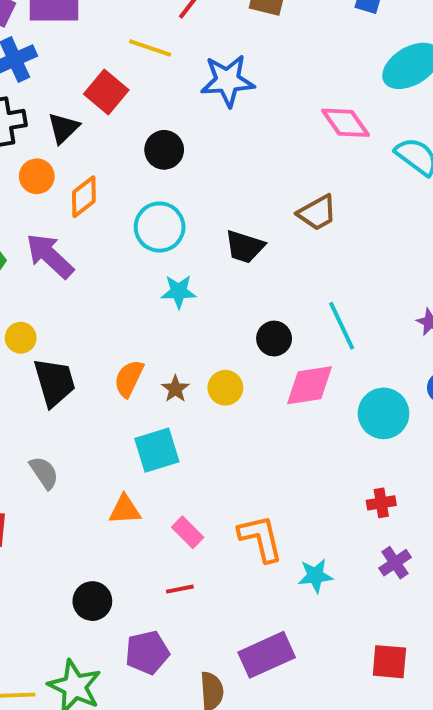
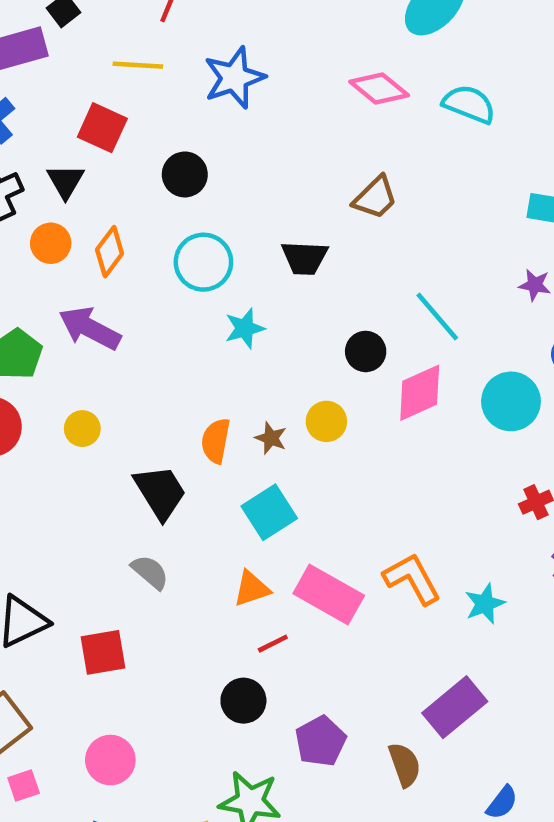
black trapezoid: (54, 382) -> (160, 492), moved
pink rectangle: (188, 532) -> (329, 594), size x1.8
red line: (180, 589) -> (273, 644), moved

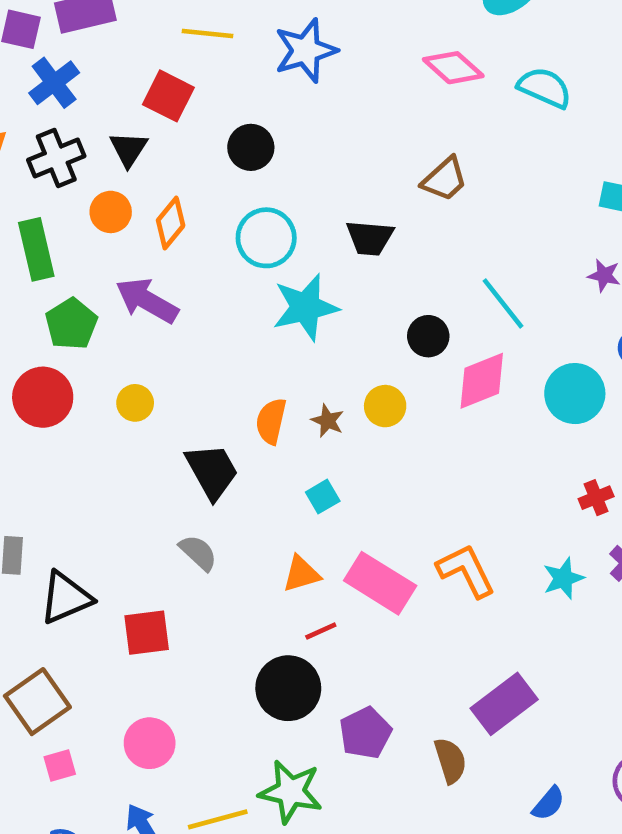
cyan star: (245, 328) -> (305, 307), size x1.6
cyan square: (269, 512) -> (323, 497), size x0.6
cyan star: (485, 604) -> (563, 578), moved
black circle: (243, 701) -> (288, 688), size x1.4

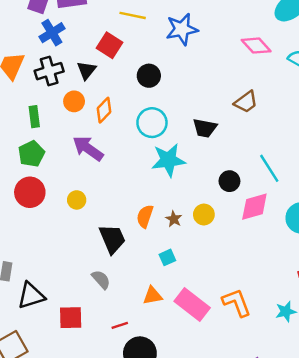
green rectangle: (36, 249) -> (34, 117), size x0.7
green pentagon: (71, 324) -> (31, 154), moved
red line: (321, 631) -> (120, 325), moved

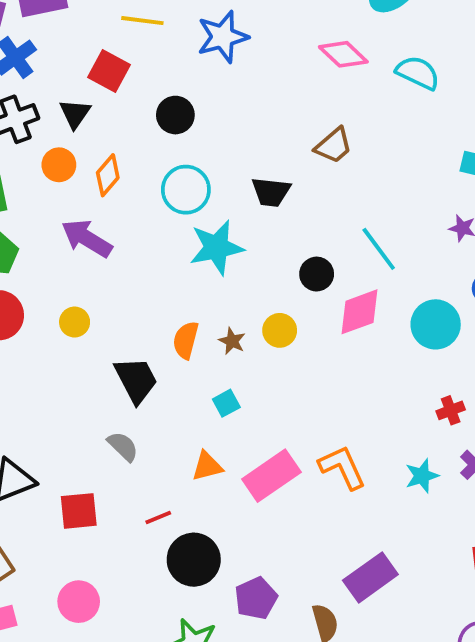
pink rectangle: (192, 305) -> (271, 476), turned -68

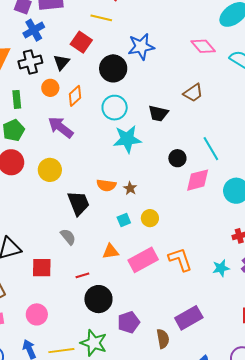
blue star: (223, 37) -> (141, 47), moved
black circle: (175, 115) -> (113, 68), size x1.4
yellow circle: (75, 322) -> (50, 170), size x1.5
yellow circle: (280, 330) -> (150, 218), moved
orange semicircle: (186, 340) -> (106, 185), turned -102

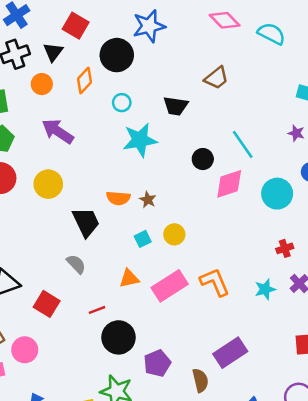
orange diamond: (75, 96) -> (84, 80), moved
cyan circle: (115, 108) -> (122, 103), size x0.6
red square: (42, 268) -> (47, 304), turned 35
pink circle: (37, 314) -> (25, 350), moved

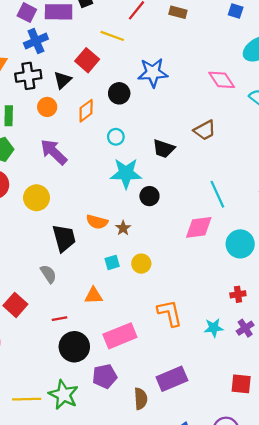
black circle: (117, 55) -> (119, 93), size x0.7
black circle: (203, 159) -> (149, 196), moved
pink rectangle: (170, 286) -> (120, 336), moved

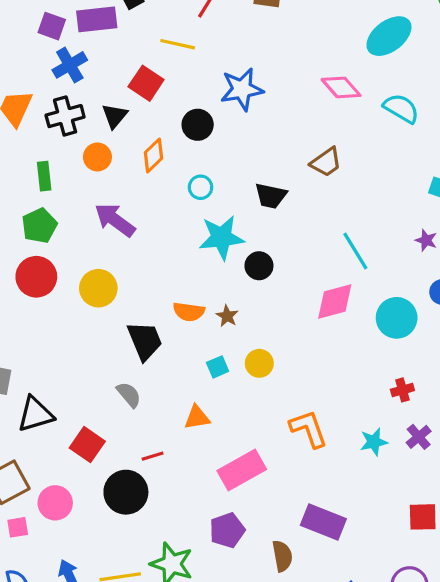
black circle: (74, 347) -> (126, 492), moved
purple rectangle: (172, 379) -> (323, 522), turned 52

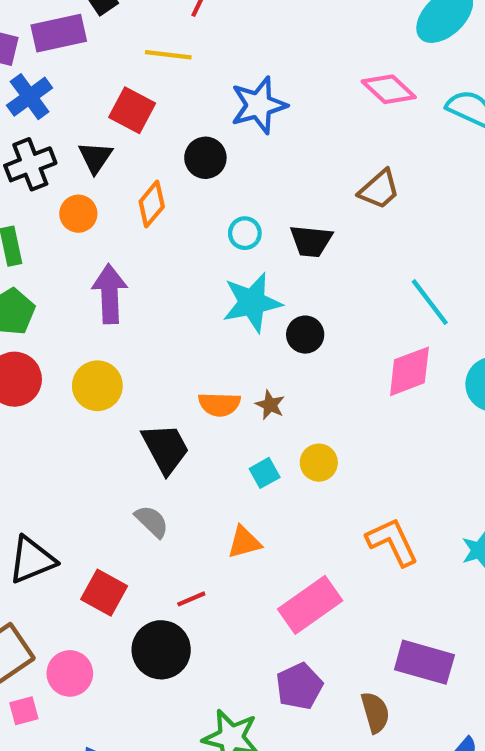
cyan circle: (201, 187) -> (245, 233), moved
purple arrow: (115, 220) -> (110, 294), turned 57

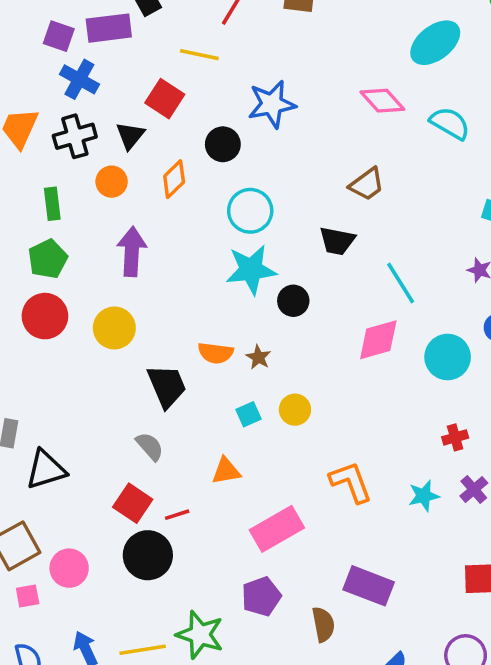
blue cross: (30, 97) -> (79, 79), turned -30
cyan circle: (245, 233) -> (250, 211), size x1.6
black trapezoid: (311, 241) -> (337, 241), moved
red square: (104, 593) -> (133, 503), moved

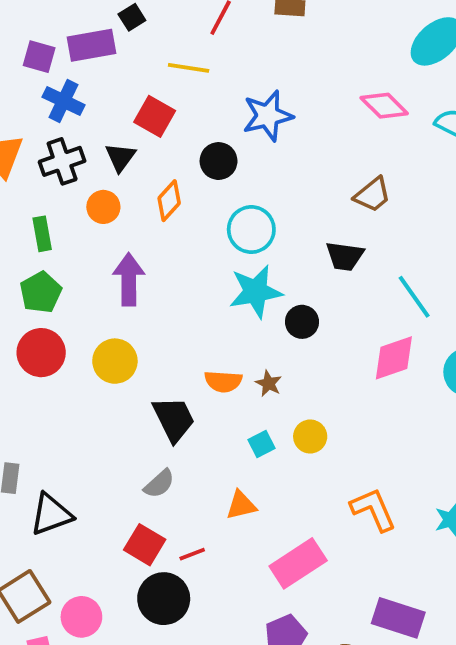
gray semicircle: (150, 446) -> (159, 484), turned 92

